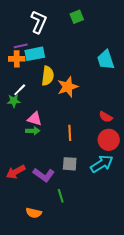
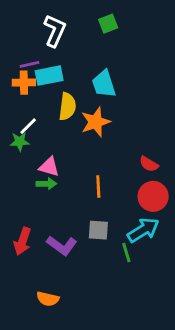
cyan trapezoid: (106, 60) -> (104, 84), moved
red arrow: (16, 172) -> (22, 241), turned -42
green line: (61, 196) -> (126, 253), moved

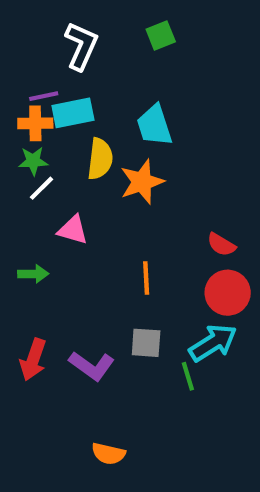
green star: (20, 142) -> (33, 161), moved
pink triangle: (49, 167) -> (73, 230), moved
green arrow: (46, 184) -> (33, 274), moved
orange semicircle: (48, 299) -> (108, 454), moved

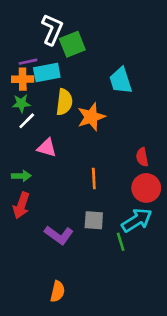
green square: (161, 36) -> (72, 44), moved, size x1.4
cyan trapezoid: (154, 125) -> (121, 81), moved
red semicircle: (221, 245) -> (142, 157), turned 48
red arrow: (33, 360) -> (21, 205), moved
orange semicircle: (108, 454) -> (58, 291), moved, turned -90

